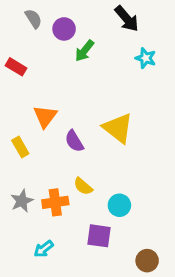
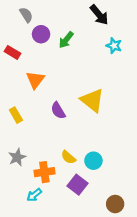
purple circle: (64, 29) -> (41, 34), moved
orange triangle: (45, 116) -> (35, 80), moved
yellow semicircle: (83, 186) -> (68, 157), moved
orange cross: (55, 202) -> (44, 172), moved
purple square: (99, 236) -> (78, 185), turned 30

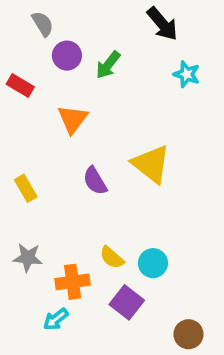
orange triangle: (35, 80) -> (73, 119), moved
gray star: (17, 157) -> (28, 258), turned 30

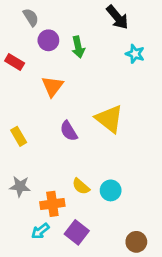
green arrow: (108, 65) -> (78, 47), turned -50
purple square: (127, 302) -> (77, 232), moved

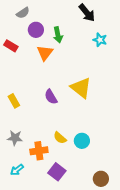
gray semicircle: (31, 17) -> (23, 13), turned 88
orange triangle: (52, 86) -> (45, 53), moved
cyan arrow: (40, 231) -> (17, 170), moved

